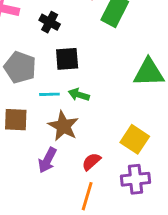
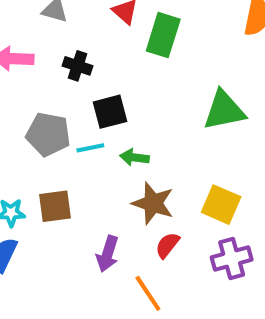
cyan line: (49, 94) -> (90, 148), moved
brown star: (63, 126) -> (153, 203), moved
orange line: (87, 196) -> (148, 293), moved, turned -40

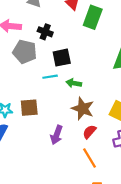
gray pentagon: (48, 134) -> (25, 52), moved
orange line: (148, 293) -> (90, 158), moved

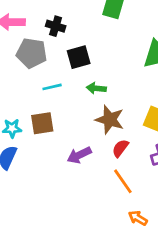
cyan line: (50, 77) -> (52, 87), moved
purple arrow: (57, 135) -> (79, 155), turned 48

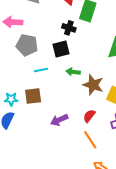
black cross: (56, 26) -> (69, 28), moved
brown star: (110, 120) -> (93, 85), moved

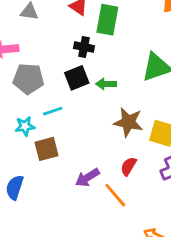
green arrow: (73, 72) -> (106, 84), moved
cyan star: (11, 99) -> (25, 126), moved
orange line: (90, 140) -> (115, 195), moved

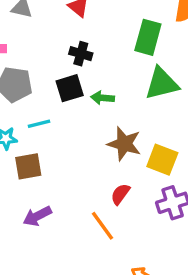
green rectangle: (107, 20) -> (148, 37), moved
purple arrow: (87, 178) -> (37, 216), moved

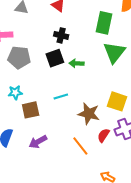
green triangle: (162, 84) -> (114, 52), turned -35
cyan line: (39, 124) -> (61, 96), moved
brown star: (124, 144) -> (89, 114), moved
red semicircle: (120, 194) -> (103, 135), moved

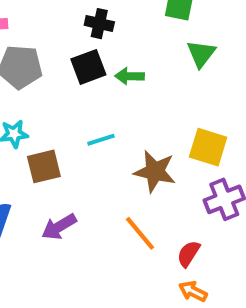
green triangle: (114, 52) -> (201, 54), size x0.7
red semicircle: (103, 135) -> (189, 254), moved

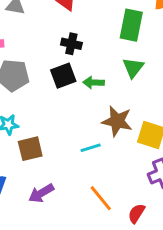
green triangle: (201, 54) -> (133, 68), moved
cyan line: (101, 140) -> (91, 148), moved
brown star: (155, 171) -> (117, 121), moved

